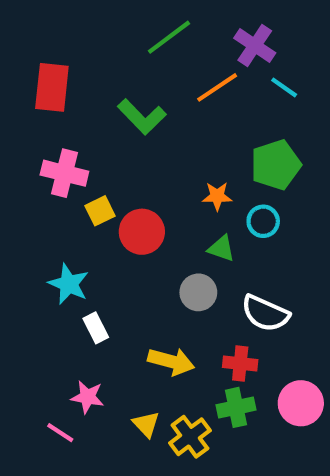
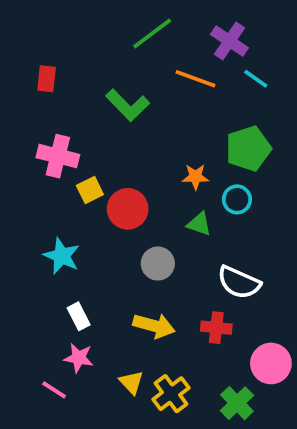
red rectangle: (52, 87) -> (47, 79), size x0.6
orange line: (217, 87) -> (196, 79), turned 54
gray circle: (198, 292) -> (158, 264), moved
white rectangle: (96, 328) -> (79, 316), moved
green cross: (236, 407) -> (237, 403), moved, turned -32

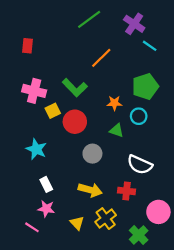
orange line: (196, 79) -> (101, 58), moved, turned -65
green L-shape: (128, 105) -> (75, 88), moved
yellow cross: (171, 394) -> (106, 219), moved

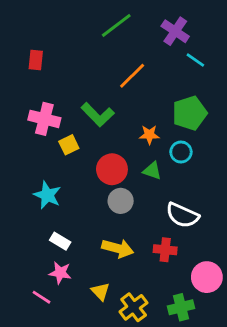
red circle: (75, 122) -> (112, 169), moved
white rectangle: (46, 184) -> (60, 241), turned -32
yellow cross: (106, 219) -> (134, 307), moved
green cross: (139, 235) -> (181, 307), turned 30

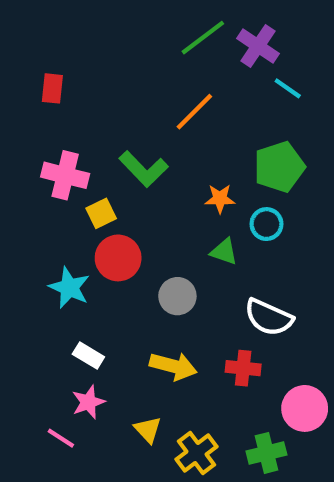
green line: (116, 25) -> (203, 38), moved
red circle: (112, 169) -> (118, 258), moved
pink star: (60, 273) -> (88, 402), turned -30

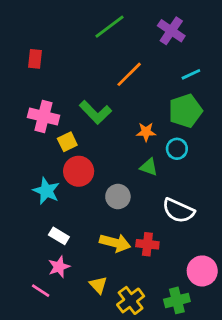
green line: (203, 38) -> (109, 27), moved
cyan line: (288, 88) -> (191, 74), moved, turned -60
red cross: (243, 368) -> (147, 244), moved

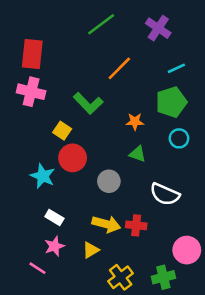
red rectangle: (35, 59) -> (32, 54), size x1.6
pink cross: (43, 116) -> (31, 92), moved
yellow square: (67, 142) -> (62, 131), turned -30
cyan circle: (177, 149) -> (179, 138), moved
yellow triangle: (98, 285) -> (91, 250), moved, turned 42

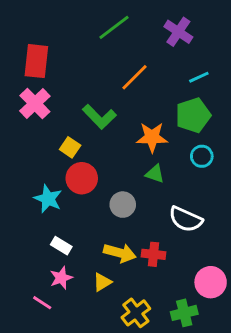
pink cross: (31, 92) -> (35, 104), turned 32
orange star: (135, 122) -> (152, 137), size x1.5

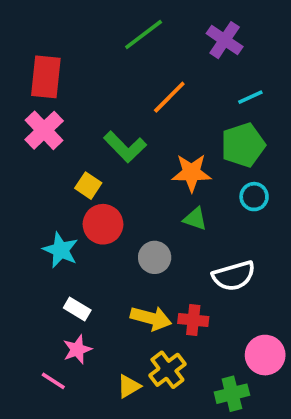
white semicircle: (186, 219) -> (234, 276), turned -40
yellow triangle: (102, 282) -> (129, 386), moved
yellow cross: (136, 313) -> (167, 370), moved

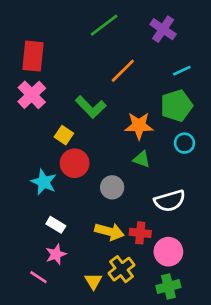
pink circle: (265, 355) -> (168, 252), moved
yellow triangle: (129, 386) -> (93, 281), turned -30

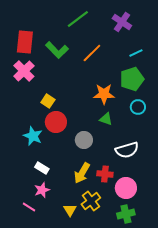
green L-shape: (91, 107) -> (57, 50), moved
yellow arrow: (109, 232) -> (82, 173), turned 105

